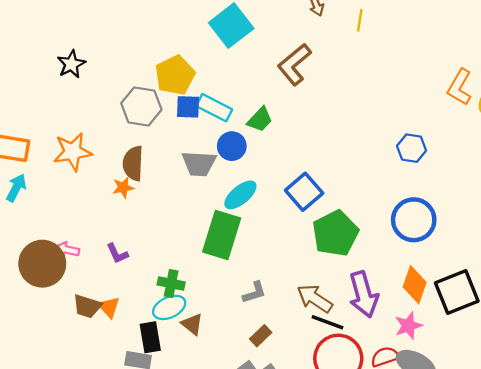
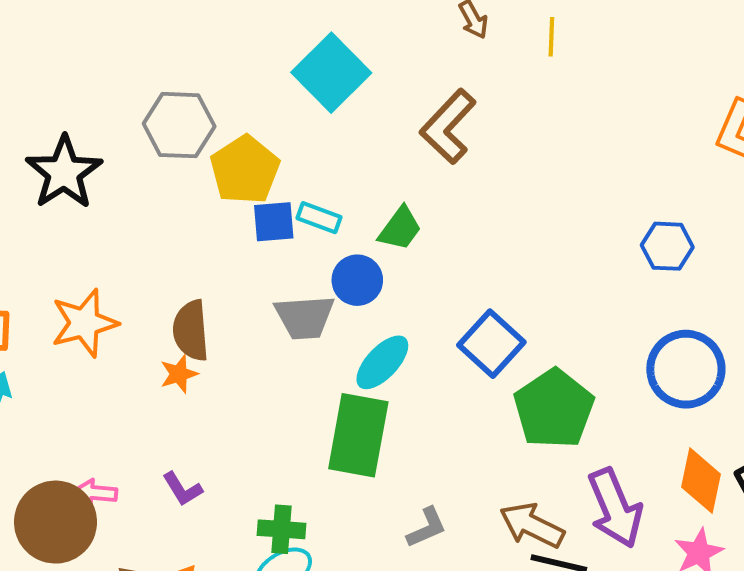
black star: (71, 64) -> (64, 172), size x1.5
gray hexagon: (141, 106) -> (179, 125), moved
cyan rectangle: (214, 108) -> (319, 218), size x0.7

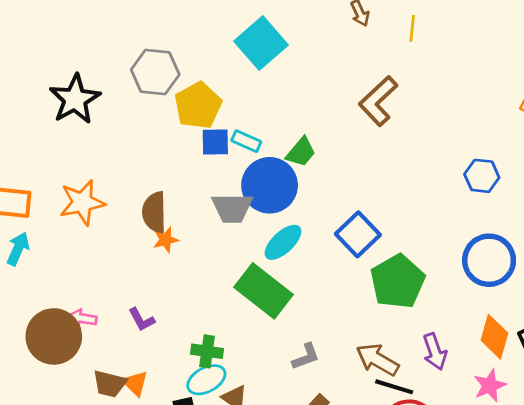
brown L-shape: (448, 127) -> (378, 101), moved
blue circle: (357, 280) -> (270, 185), size x1.6
orange star: (179, 374) -> (166, 240), moved
green rectangle: (358, 435) -> (263, 291), turned -66
purple arrow: (615, 508) -> (435, 352), size x0.7

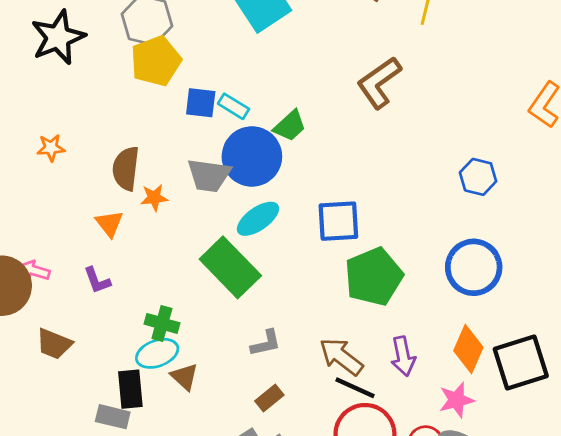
yellow pentagon: (198, 105) -> (156, 61), moved
orange star: (82, 202) -> (51, 148), size x0.6
blue square: (358, 234) -> (338, 221), turned 33
orange star: (166, 240) -> (154, 198), moved
orange triangle: (135, 383) -> (109, 224), moved

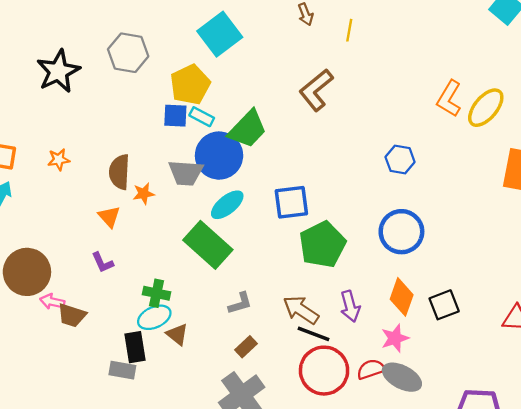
yellow pentagon: (156, 61) -> (190, 85), moved
green trapezoid: (290, 126) -> (248, 129), size x1.5
pink arrow: (34, 271) -> (52, 302), moved
black square: (521, 362) -> (444, 305), size x0.7

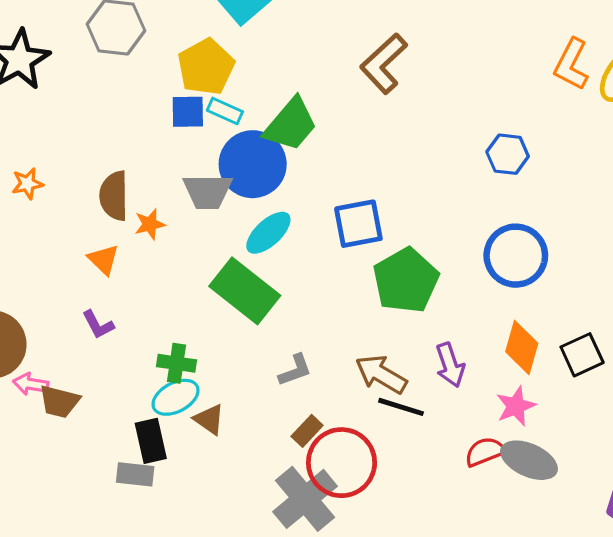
red circle: (324, 371) -> (342, 463), moved

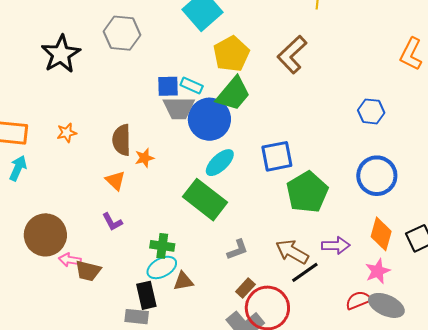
yellow pentagon: (206, 67) -> (231, 54), moved
gray trapezoid: (207, 191) -> (179, 108), moved
purple arrow: (450, 365) -> (336, 245), turned -72
black line: (401, 407) -> (305, 272), turned -52
brown triangle: (209, 419) -> (183, 281), turned -45

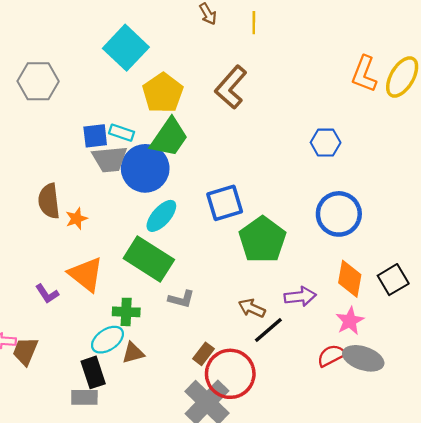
orange triangle: (115, 181) -> (86, 274), moved, size x1.6
green cross: (162, 246) -> (126, 312), moved
gray L-shape: (237, 250) -> (181, 299), moved, turned 40
brown arrow: (292, 252) -> (252, 308), size x0.7
brown trapezoid: (88, 271) -> (25, 351), turned 104

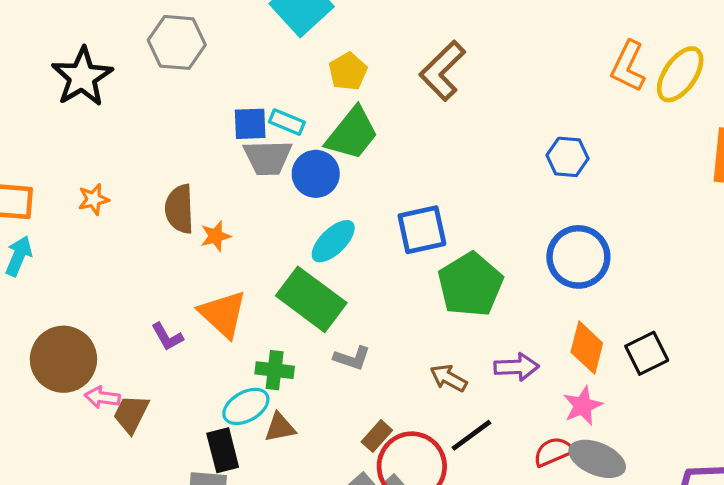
yellow pentagon: (163, 93) -> (348, 71), size x0.7
blue circle: (145, 168) -> (316, 174), size x0.7
black line: (268, 330) -> (471, 435), moved

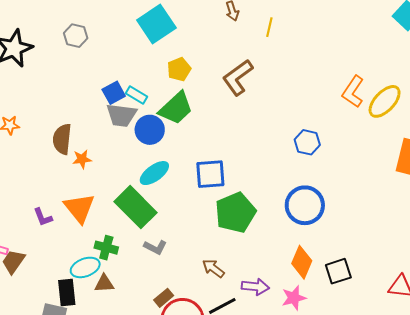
gray hexagon: (177, 42) -> (76, 36), size x0.7
blue square: (250, 124) -> (114, 93), turned -35
purple arrow: (516, 367) -> (255, 287), moved

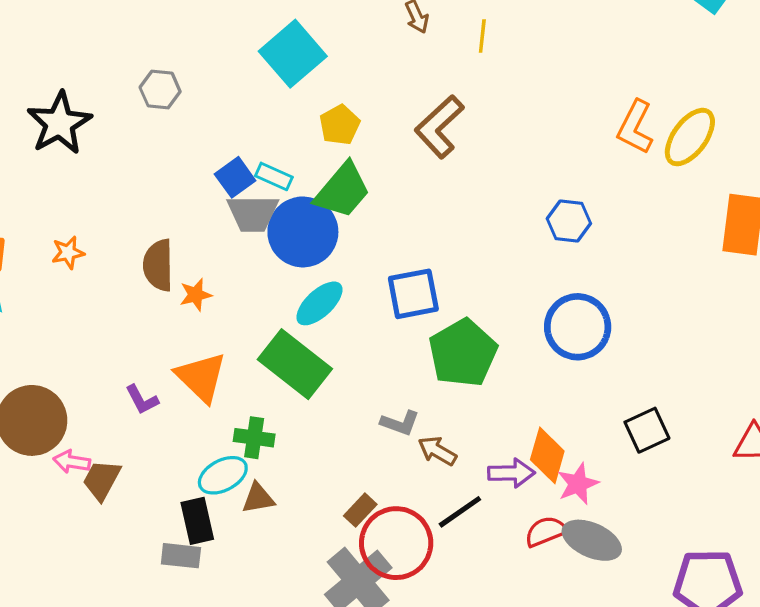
blue circle: (150, 130) -> (303, 232), size x1.4
gray L-shape: (155, 247) -> (400, 423), moved
orange diamond: (302, 262) -> (547, 455), moved

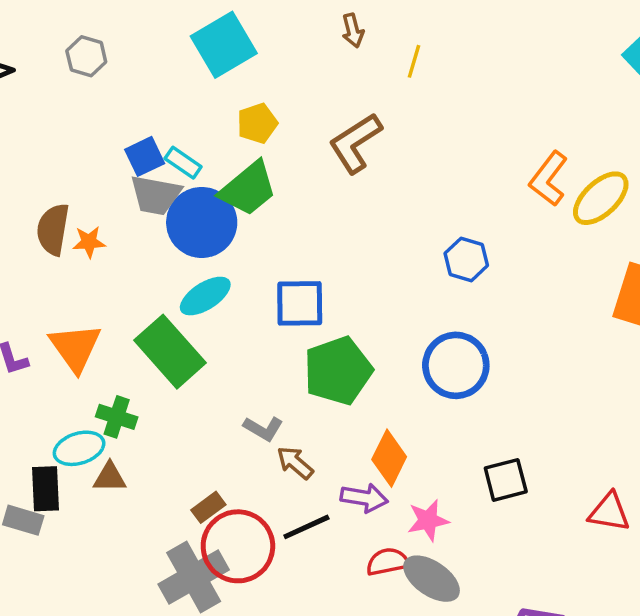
orange star: (196, 295) -> (89, 242), moved
orange diamond: (547, 455) -> (389, 458), moved

